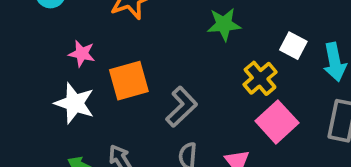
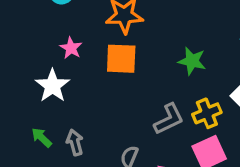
orange square: (129, 81) -> (121, 59), moved
gray L-shape: (182, 107) -> (169, 119), moved

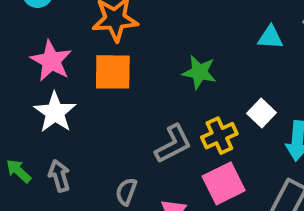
pink star: (71, 48) -> (51, 61), size x1.5
white star: (52, 86) -> (55, 112), moved

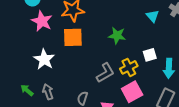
cyan triangle: (270, 37) -> (153, 16), turned 48
pink star: (51, 61) -> (42, 21), moved
white square: (261, 113) -> (150, 55), turned 32

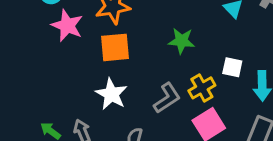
white square: (150, 55) -> (232, 67), turned 32
white star: (44, 59) -> (111, 94), moved

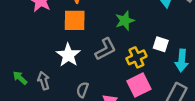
green star: (182, 41) -> (125, 21), turned -30
gray L-shape: (167, 98) -> (105, 49), moved

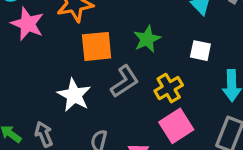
orange square: (75, 20) -> (97, 46), moved
white square: (161, 44) -> (200, 51), moved

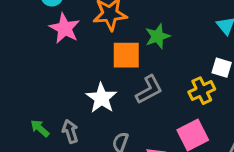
green star: (147, 39) -> (157, 36), moved
yellow cross: (169, 88) -> (202, 91), moved

